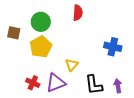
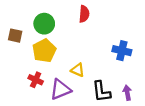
yellow triangle: (72, 65) -> (78, 70), turned -48
red cross: (33, 83) -> (36, 80), moved

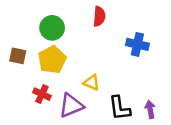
brown square: (15, 36) -> (18, 56), moved
blue cross: (122, 51) -> (137, 44), moved

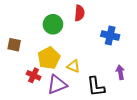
green circle: (52, 28) -> (53, 24), moved
yellow pentagon: (52, 60) -> (49, 58), moved
purple arrow: (150, 109) -> (120, 72), moved

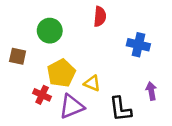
green circle: (53, 24) -> (50, 31), moved

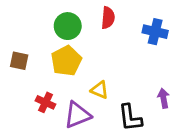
green circle: (50, 31) -> (68, 26), moved
blue cross: (138, 45) -> (155, 32), moved
yellow pentagon: (61, 73) -> (66, 61), moved

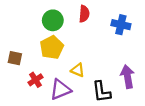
brown square: (19, 61) -> (15, 58), moved
purple arrow: (163, 98) -> (127, 77), size x1.5
red cross: (45, 102) -> (35, 80), turned 32

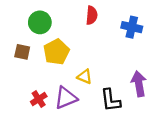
green circle: (53, 20) -> (40, 22), moved
brown square: (15, 58) -> (22, 52), moved
red cross: (35, 80) -> (39, 99), moved

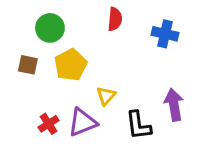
yellow triangle: (85, 77) -> (106, 96), turned 49

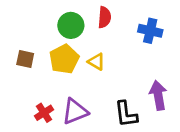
green circle: (50, 28) -> (71, 25), moved
yellow triangle: (106, 96) -> (96, 62), moved, turned -42

